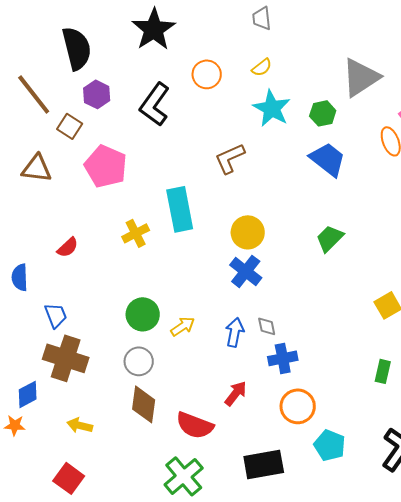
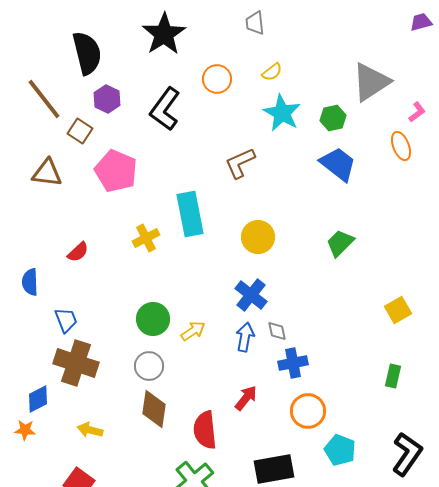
gray trapezoid: (262, 18) -> (255, 23), moved
blue cross: (246, 271) -> (251, 295), moved
red semicircle: (195, 425) -> (205, 430), turned 63

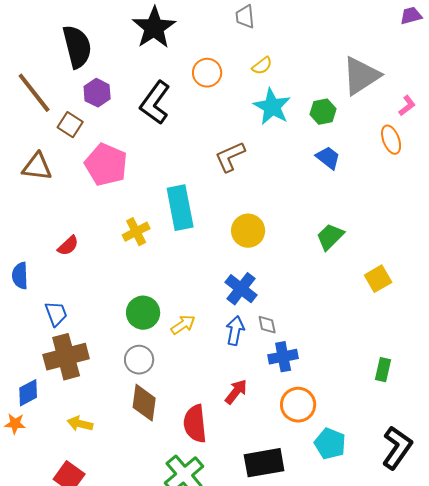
blue trapezoid: (338, 164) -> (328, 158), size x0.7
yellow square: (398, 310) -> (378, 279), moved
brown cross: (76, 363) -> (66, 357), turned -33

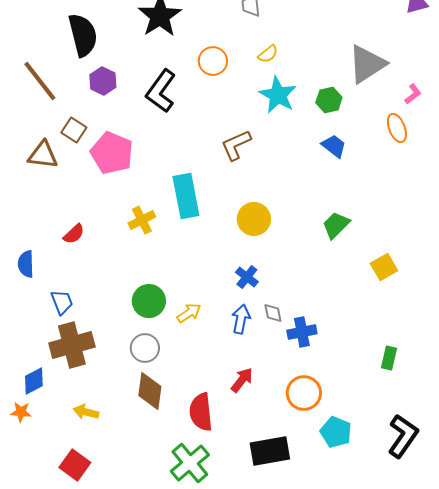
brown square: (70, 125) -> (74, 130), moved
blue cross: (241, 289) -> (247, 277), size x0.7
blue cross: (283, 357) -> (302, 332), moved

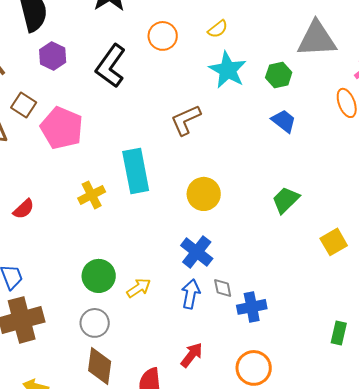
gray triangle: (367, 64) -> (317, 39), turned 30
blue cross: (247, 277) -> (197, 252), size x1.4

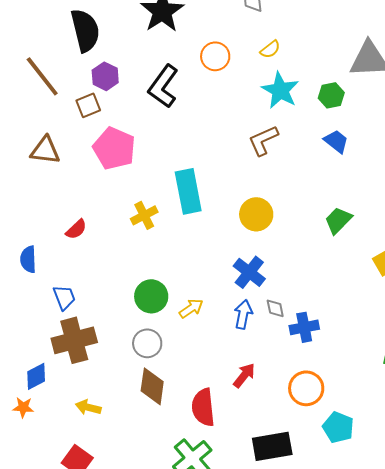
brown square: (24, 105) -> (88, 105), moved, turned 35
brown L-shape: (186, 120) -> (263, 140), moved

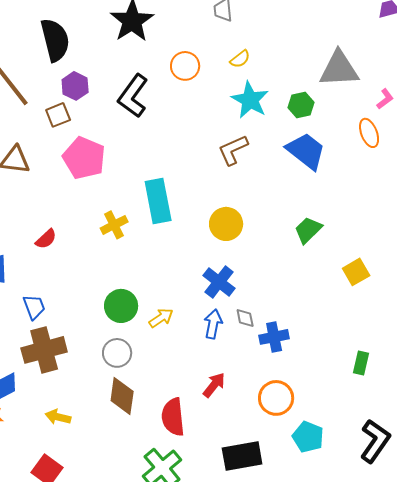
blue trapezoid: (336, 141) -> (306, 151), size x1.6

